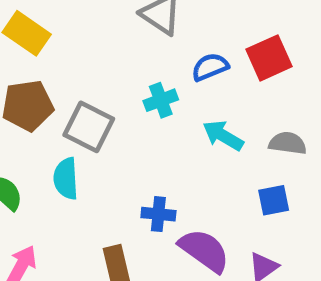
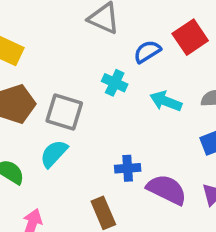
cyan cross: (161, 100) -> (115, 83), turned -35
cyan semicircle: (66, 179) -> (54, 154), turned 56

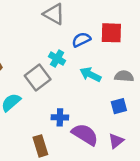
red square: (190, 37) -> (111, 33), turned 30
gray square: (64, 112) -> (38, 78), moved, turned 30

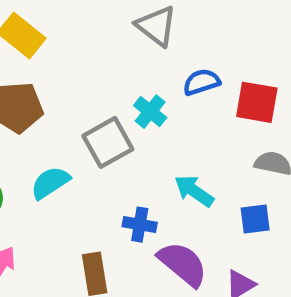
red square: (111, 33) -> (257, 102), moved
cyan arrow: (90, 75) -> (194, 191), moved

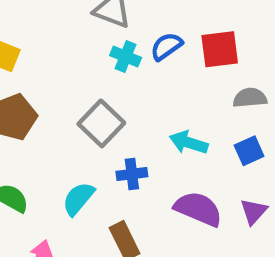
cyan cross: (150, 112) -> (126, 57), moved
cyan semicircle: (50, 183) -> (78, 199), moved
blue cross: (140, 225) -> (132, 174), moved

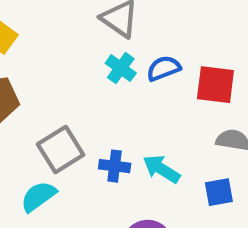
gray square: (101, 123) -> (61, 150), moved
blue cross: (132, 174) -> (115, 166), moved

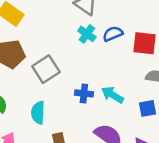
gray square: (61, 150) -> (46, 69), moved
cyan semicircle: (38, 196) -> (38, 113), turned -50

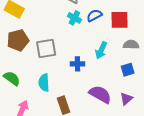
gray square: (46, 69) -> (46, 49), turned 30
cyan arrow: (112, 95) -> (101, 50), moved, turned -90

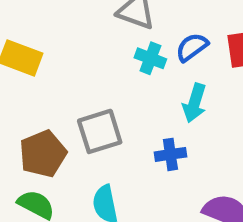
brown pentagon: (18, 40) -> (43, 154), moved
cyan arrow: (101, 50) -> (194, 103), moved

